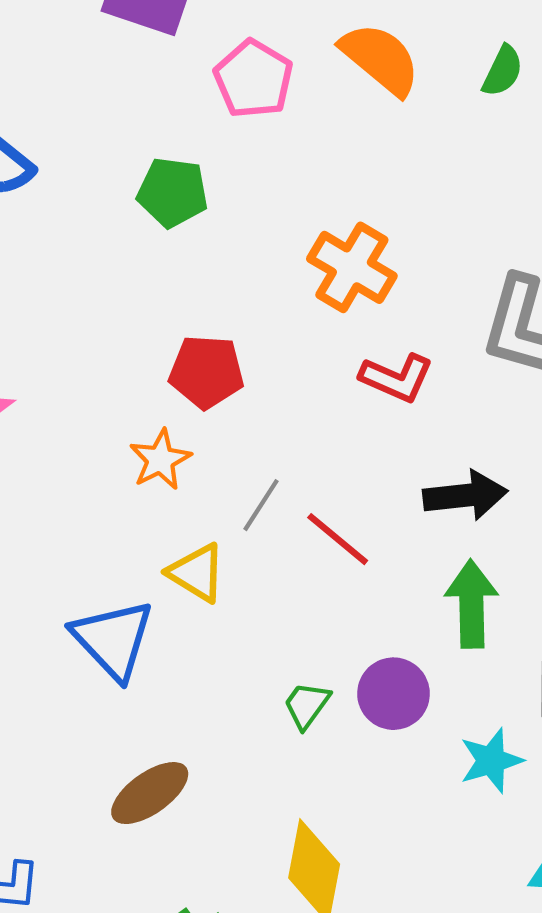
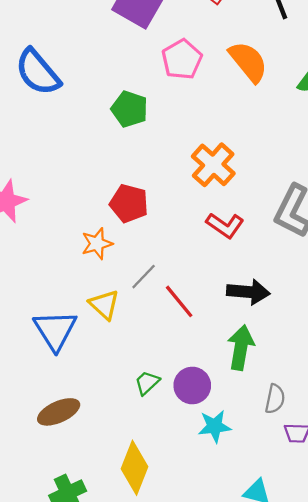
cyan star: (491, 761) -> (215, 426), moved

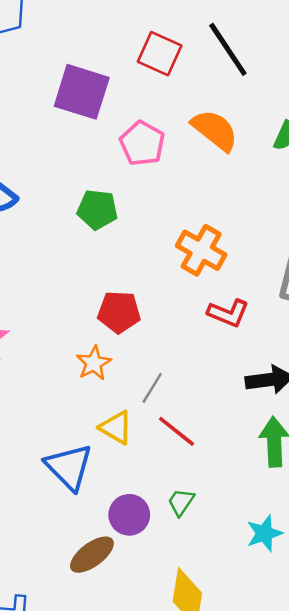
red line: (179, 301) -> (176, 431), moved
purple circle: (192, 385) -> (129, 515), moved

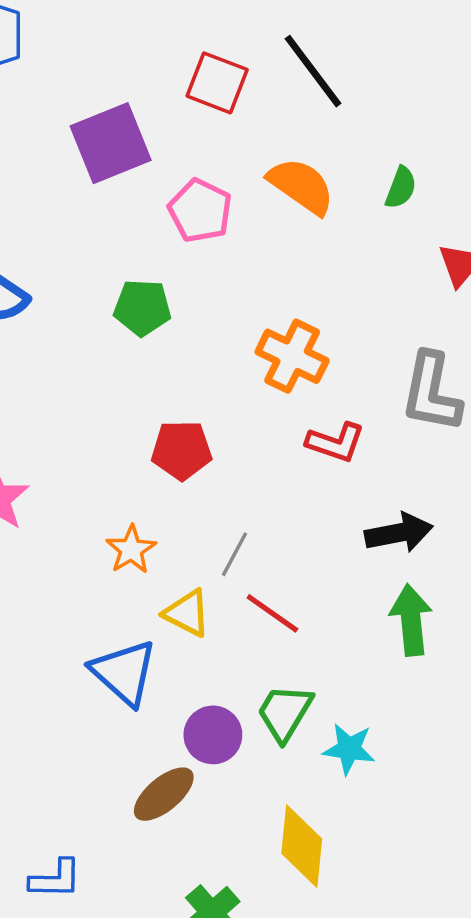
purple square: (82, 92) -> (111, 143), turned -36
orange star: (94, 363) -> (131, 550), moved
green trapezoid: (181, 502) -> (285, 713), size x1.5
cyan star: (264, 533) -> (349, 749), moved, turned 30

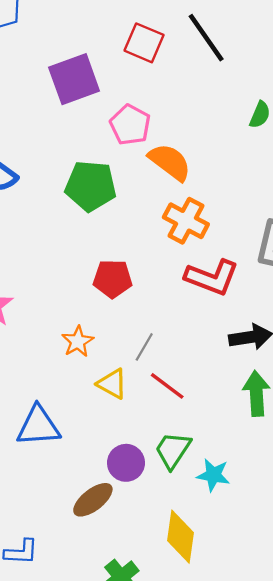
orange semicircle: (301, 186) -> (170, 162), moved
green pentagon: (142, 308) -> (91, 186), size x1.4
red L-shape: (336, 442) -> (212, 277), size x1.4
blue triangle: (124, 673) -> (38, 426), moved, turned -48

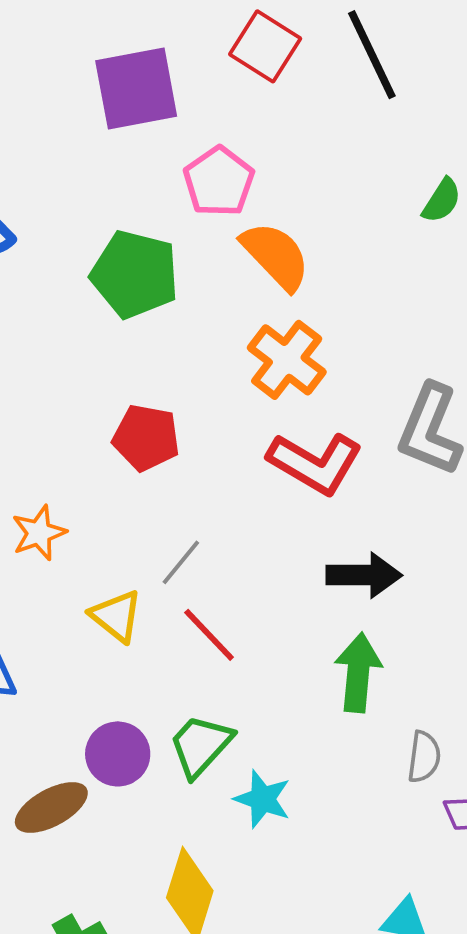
orange star: (78, 342) -> (39, 533), moved

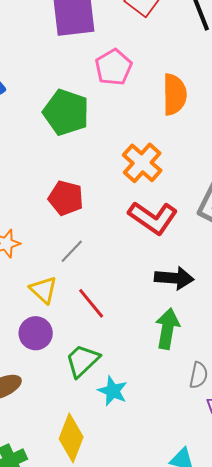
orange semicircle: (276, 256) -> (174, 94), moved, turned 39
gray line: (181, 562) -> (72, 251), moved
purple circle: (118, 754) -> (36, 333), moved

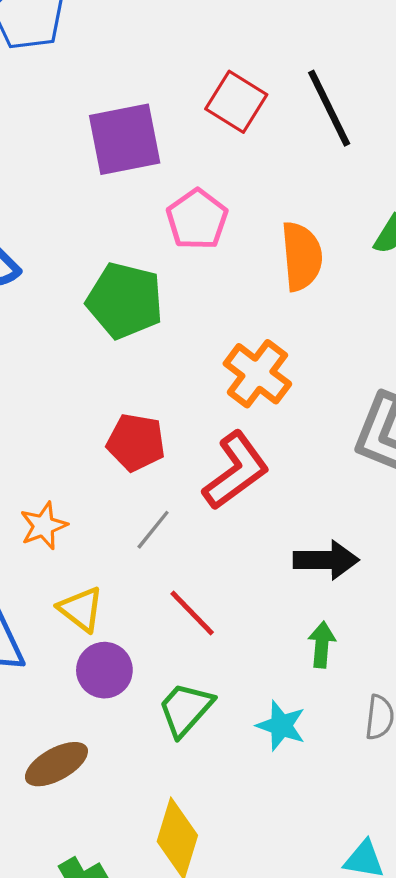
red L-shape: (153, 218) -> (236, 471), moved, turned -66
yellow triangle: (43, 290) -> (81, 609), moved
green arrow: (167, 329) -> (322, 645), size x0.7
cyan star: (113, 391) -> (281, 726), moved

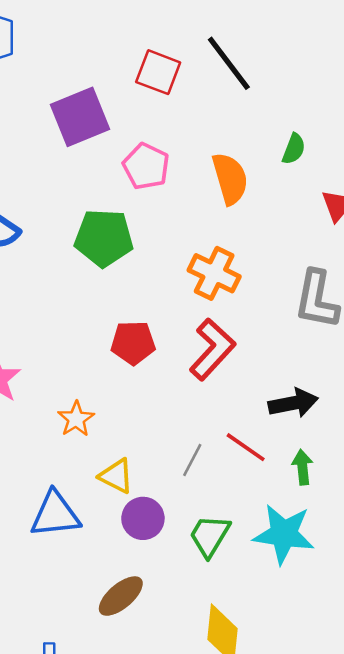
gray line: (153, 530) -> (192, 460), moved
red line: (192, 613) -> (246, 447), moved
cyan star: (281, 726) -> (284, 534), size x1.6

